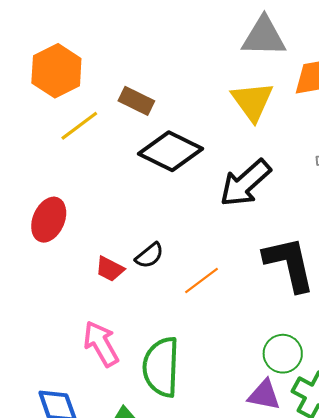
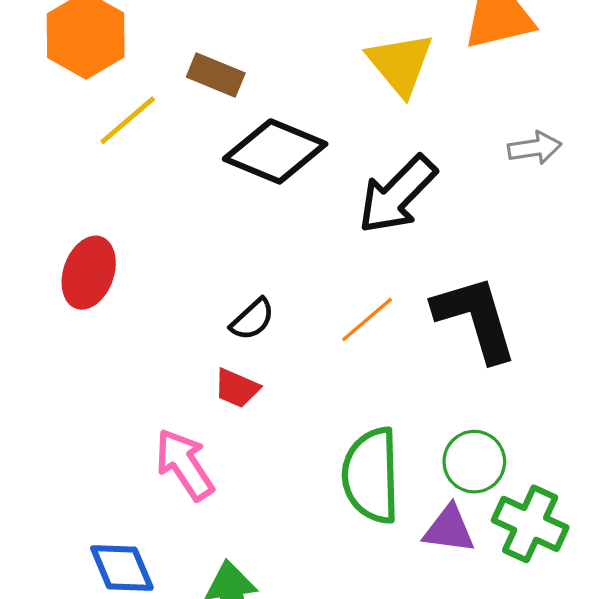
red trapezoid: (110, 269) -> (237, 388), moved
orange line: (201, 281) -> (367, 319), moved
green semicircle: (161, 367) -> (371, 475), moved

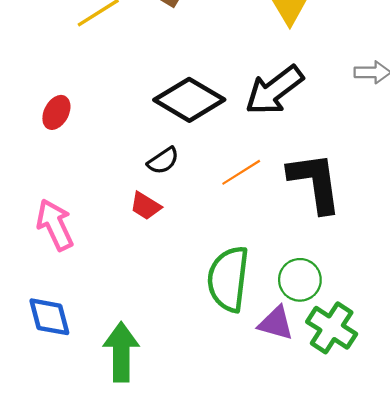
black diamond: (275, 151) -> (189, 100), moved
red ellipse: (89, 273) -> (56, 112), size x0.7
pink arrow: (184, 464) -> (55, 225), moved

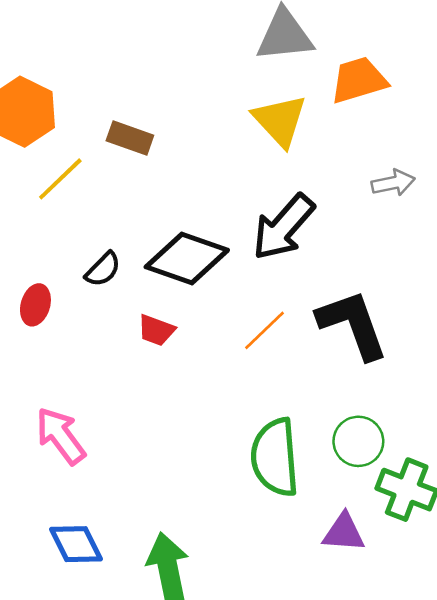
black semicircle: (163, 161) -> (103, 269), moved
red trapezoid: (146, 206) -> (156, 330), moved
purple triangle: (276, 323) -> (344, 533), moved

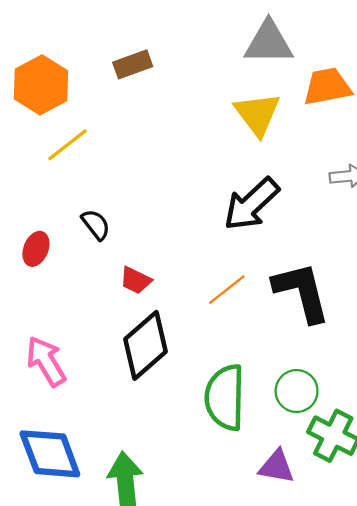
brown rectangle: (130, 138) -> (133, 64), moved, turned -45
black diamond: (187, 259) -> (145, 345), moved, turned -66
black semicircle: (103, 269) -> (96, 225), turned -88
blue diamond: (76, 544) -> (50, 454), size x1.4

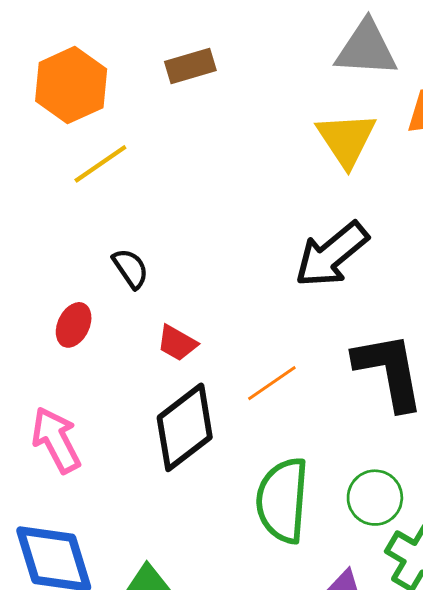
red ellipse: (36, 249) -> (74, 325), moved
orange line: (227, 290) -> (272, 383), moved

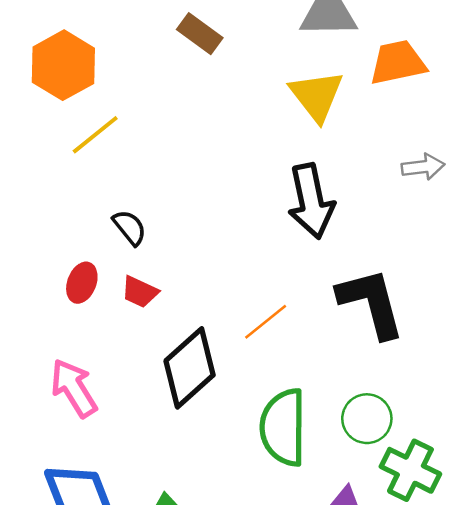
brown rectangle: (190, 66) -> (200, 34), moved, turned 57
black arrow: (332, 254) -> (311, 201), turned -58
red trapezoid: (177, 343) -> (140, 292), moved

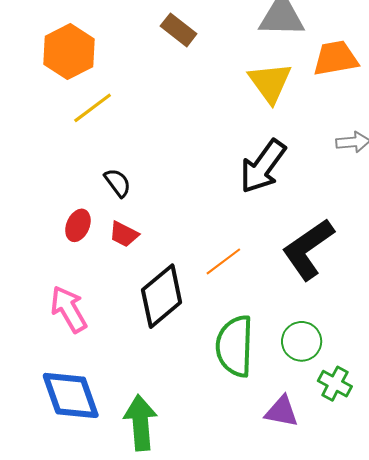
black arrow: (311, 201) -> (263, 166), turned 46
black L-shape: (371, 303) -> (308, 249), turned -112
green cross: (410, 470) -> (335, 384), size x0.7

